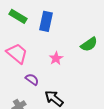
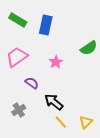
pink trapezoid: (17, 53) -> (17, 57), turned -75

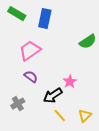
pink trapezoid: (17, 57) -> (30, 51), moved
pink star: (56, 62) -> (70, 82), moved
black arrow: (54, 102) -> (53, 96), turned -72

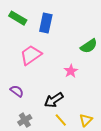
purple semicircle: (31, 77) -> (17, 91), moved
pink star: (70, 82) -> (71, 71), moved
gray cross: (18, 104) -> (25, 120), moved

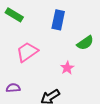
blue rectangle: (46, 23) -> (58, 20), moved
purple semicircle: (17, 91) -> (13, 88), turned -40

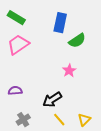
green semicircle: (85, 43) -> (77, 41), moved
pink trapezoid: (27, 52) -> (18, 45), moved

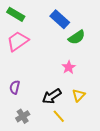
blue rectangle: (60, 23) -> (60, 19), turned -60
purple semicircle: (15, 91) -> (15, 87), turned -72
yellow triangle: (84, 120) -> (79, 95), moved

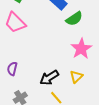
pink trapezoid: (18, 41) -> (15, 23), turned -100
pink star: (69, 67) -> (81, 49), moved, size x1.5

